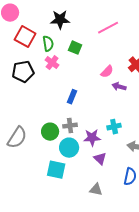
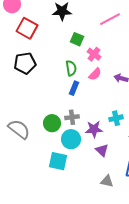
green semicircle: (48, 44) -> (71, 68), moved
pink cross: (52, 63) -> (94, 54), moved
pink semicircle: (107, 72) -> (95, 74), moved
gray semicircle: (17, 138) -> (19, 129), turned -85
gray triangle: (96, 190) -> (107, 181), moved

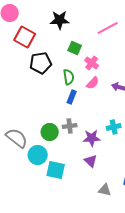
black pentagon: (25, 63) -> (41, 63), moved
cyan circle: (71, 139) -> (38, 155), moved
purple triangle: (102, 150) -> (91, 161), moved

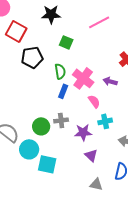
pink cross: (92, 63) -> (83, 78), moved, size x1.5
pink semicircle: (93, 83) -> (94, 101), moved, turned -80
purple triangle: (91, 161) -> (91, 155), moved

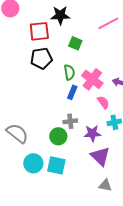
red square: (16, 31) -> (39, 31), moved, turned -35
green circle: (41, 126) -> (58, 136), moved
cyan circle: (29, 149) -> (33, 163), moved
purple triangle: (91, 155) -> (100, 156), size x1.5

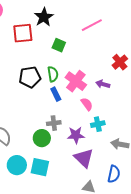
black star: (60, 15) -> (44, 17), turned -30
black pentagon: (41, 58) -> (30, 77), moved
blue rectangle: (72, 92) -> (56, 94), turned -48

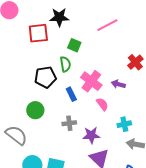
black star: (44, 17) -> (59, 17), turned 30
green semicircle: (53, 74) -> (65, 64), moved
cyan cross: (98, 124) -> (124, 124), moved
green circle: (42, 138) -> (35, 110), moved

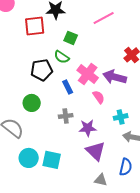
green semicircle: (65, 64) -> (62, 57), turned 133
purple arrow: (118, 84) -> (115, 77), size x1.6

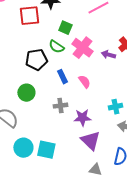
pink cross: (88, 74) -> (82, 48), moved
purple arrow: (115, 77) -> (108, 55), moved, size x0.6
pink semicircle: (99, 97) -> (84, 82), moved

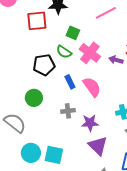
pink semicircle: (84, 82) -> (92, 87), size x1.5

